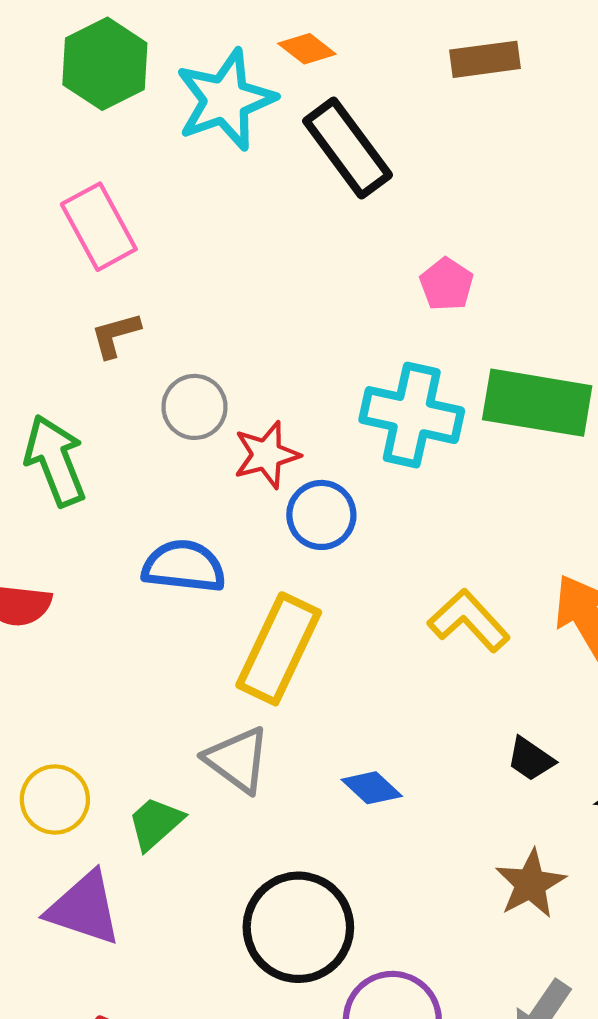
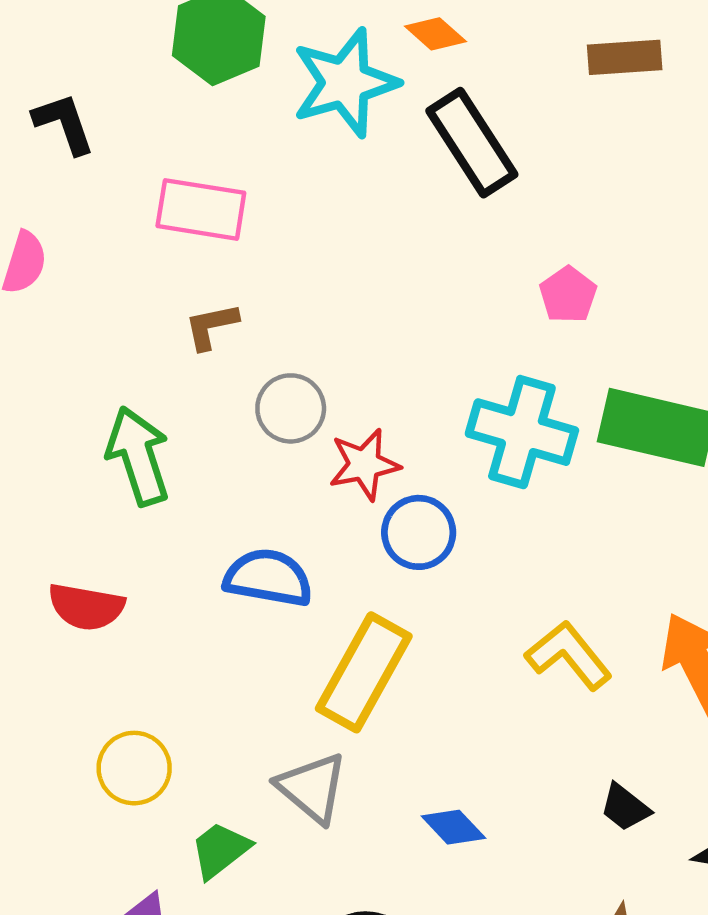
pink rectangle: (99, 227) -> (201, 209), turned -56
yellow circle: (55, 800) -> (134, 768), moved

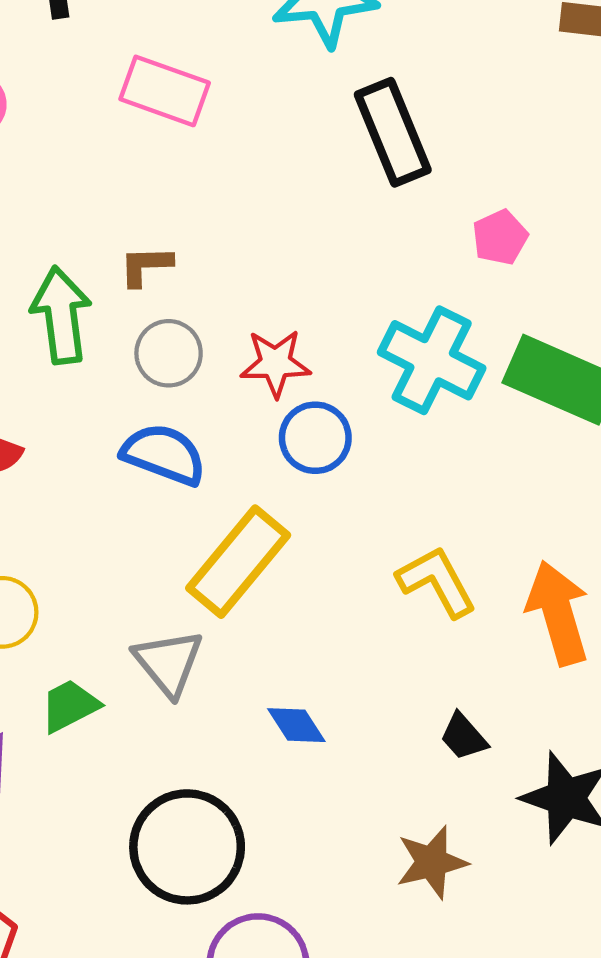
black rectangle: (472, 143) -> (393, 132), moved
brown L-shape: (211, 326) -> (146, 266), moved
gray circle: (291, 408) -> (169, 353), moved

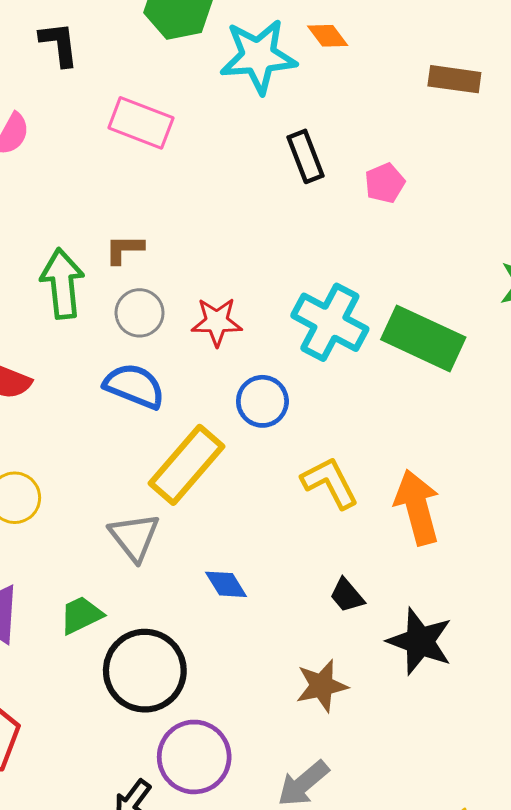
black rectangle: (393, 132) -> (306, 156), size x0.7
pink pentagon: (500, 237) -> (385, 183), moved
blue circle: (315, 438) -> (262, 401), moved
green trapezoid: (70, 706) -> (81, 615), moved

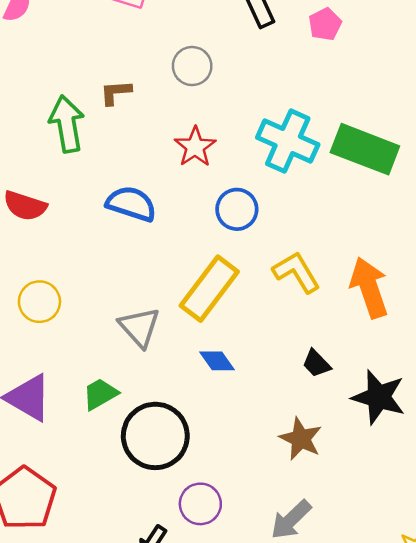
gray circle: (140, 313) -> (192, 66), moved
red star: (217, 322) -> (195, 147), turned -30
yellow rectangle: (186, 465) -> (209, 289), moved
brown star: (322, 686) -> (301, 439), turned -30
purple circle: (194, 757) -> (200, 504), size x0.7

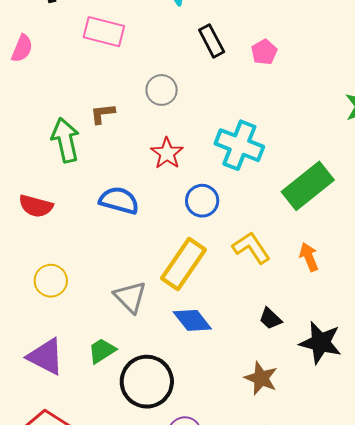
green rectangle: (365, 149) -> (308, 186), moved, turned -57
orange arrow: (369, 288) -> (309, 257), size x0.6
blue diamond: (217, 361) -> (192, 320), size x1.4

